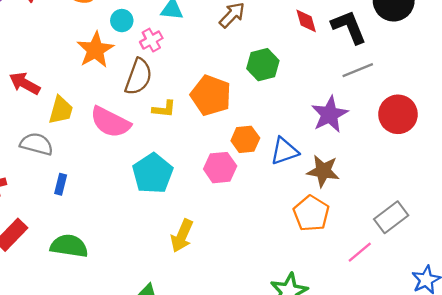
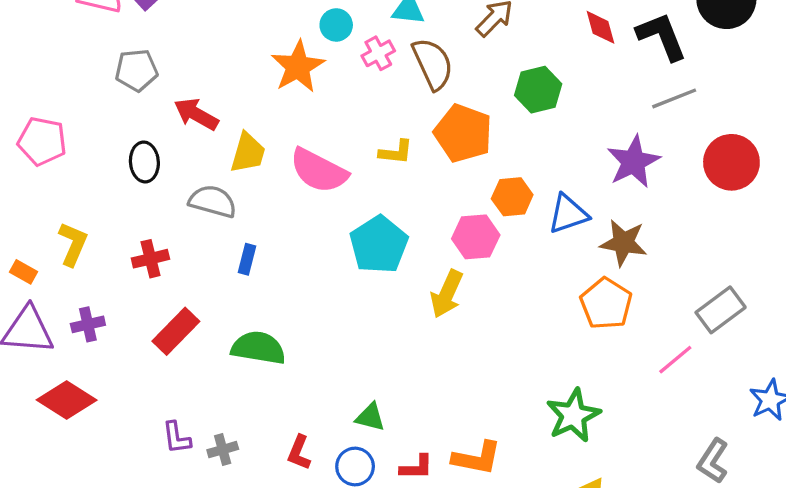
brown semicircle: (138, 77) -> (433, 64), moved, turned -45
yellow arrow: (182, 236) -> (447, 294), moved

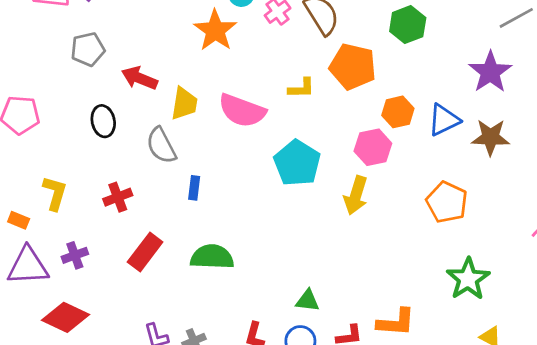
gray semicircle: (213, 201) -> (161, 145), turned -126
orange pentagon: (606, 304) -> (447, 202), moved

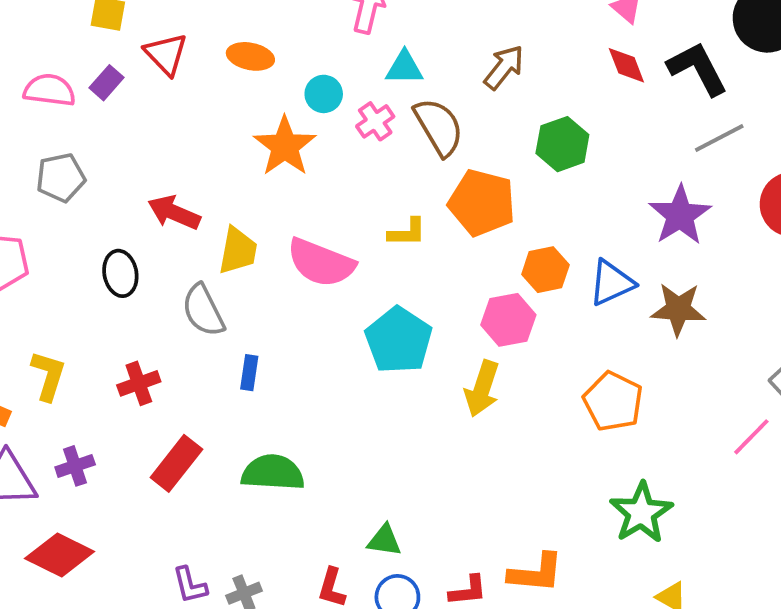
gray pentagon: (88, 49) -> (61, 178), moved
green triangle: (308, 301) -> (384, 540), moved

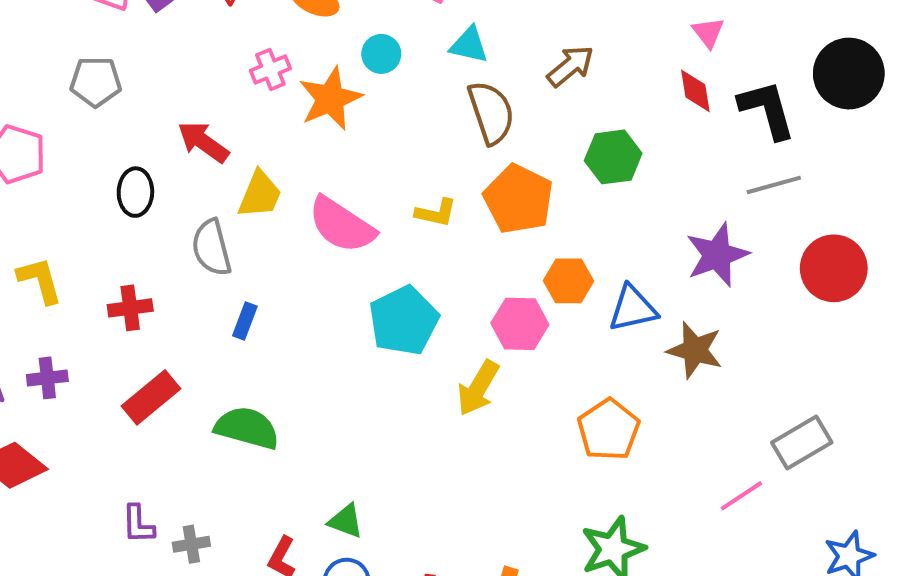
pink cross: (375, 121) -> (270, 70), moved
yellow L-shape: (48, 376) -> (40, 280), turned -45

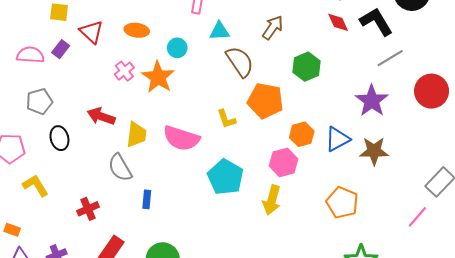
black ellipse: (135, 192) -> (59, 138), moved
yellow L-shape: (436, 213) -> (226, 119), turned 75
yellow L-shape: (40, 280) -> (36, 186), moved

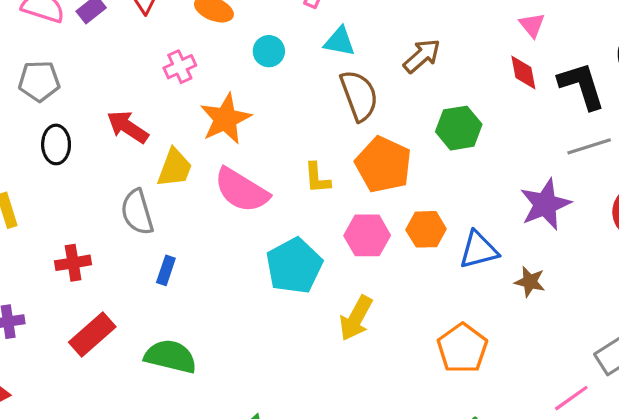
orange star: (158, 77) -> (225, 119), moved
brown star: (374, 151) -> (530, 282), size x0.7
pink hexagon: (284, 162) -> (367, 235), moved

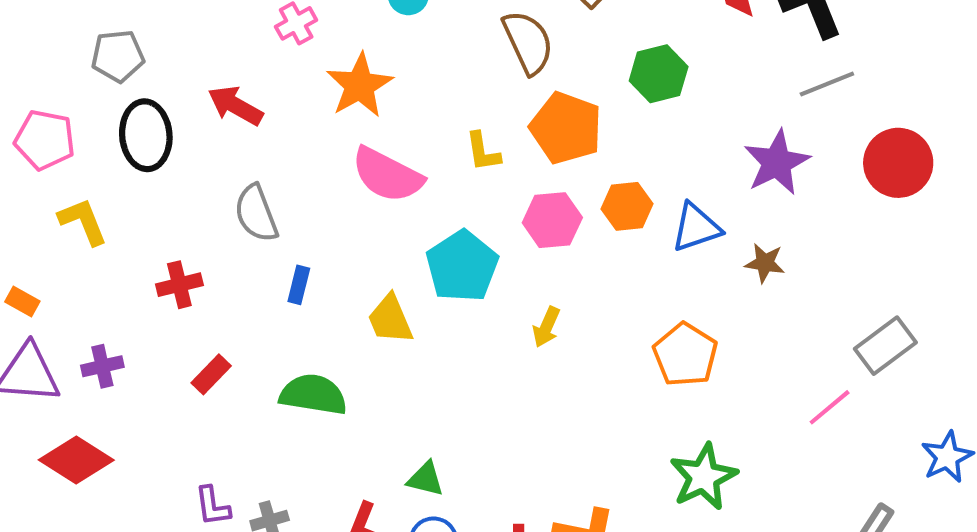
black ellipse: (56, 144) -> (146, 135), size x1.4
yellow trapezoid: (175, 168) -> (390, 319), moved, turned 141
yellow arrow: (356, 318) -> (546, 327), size x0.7
red rectangle: (92, 335) -> (211, 374), size x0.7

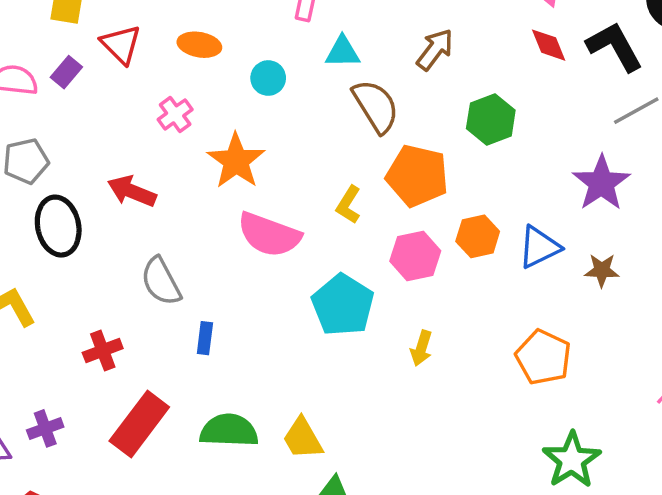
yellow L-shape: (483, 152) -> (349, 205), turned 48
yellow trapezoid: (390, 319) -> (303, 438), moved
red rectangle: (211, 374) -> (139, 424), size x1.8

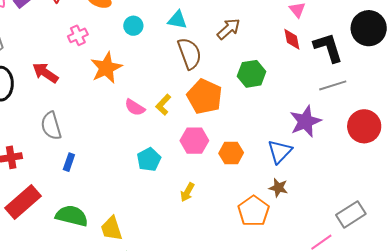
pink semicircle: (269, 235) -> (135, 107), moved, size x0.6
orange hexagon: (478, 236) -> (231, 153), moved
blue triangle: (539, 247) -> (280, 152), moved, turned -32
brown star: (602, 270) -> (278, 188), moved
cyan pentagon: (343, 305) -> (149, 159), size x0.7

